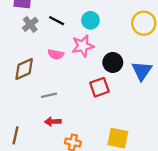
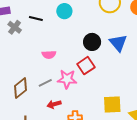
pink star: (83, 46) -> (67, 79), moved, turned 30
pink semicircle: (56, 54) -> (49, 55), moved
brown diamond: (24, 69) -> (21, 88), moved

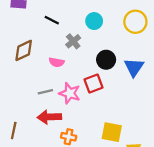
cyan circle: (64, 11) -> (94, 21), moved
gray cross: (15, 27) -> (73, 41), moved
brown diamond: (21, 88) -> (24, 50), moved
red arrow: (54, 104) -> (49, 117), size x1.5

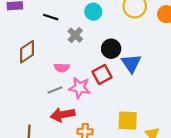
pink semicircle: (57, 62) -> (62, 68), moved
blue triangle: (134, 67) -> (131, 63), moved

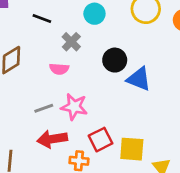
blue triangle: (131, 63) -> (139, 79), turned -35
pink semicircle: (62, 68) -> (59, 69), moved
red square: (102, 74) -> (100, 140), moved

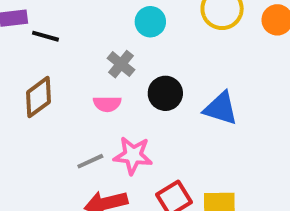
black line: (42, 19) -> (46, 36), moved
black circle: (115, 60) -> (165, 93), moved

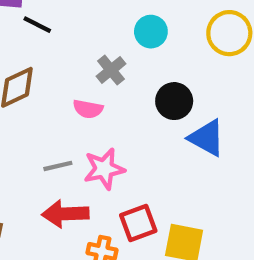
black circle: (165, 93) -> (174, 101), moved
pink star: (133, 155) -> (104, 169), turned -30

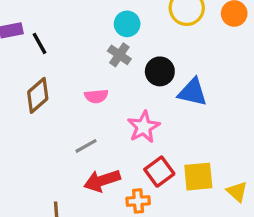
black line: (37, 25) -> (39, 43), turned 50
gray cross: (111, 70) -> (119, 55), moved
pink star: (104, 169) -> (144, 127), moved

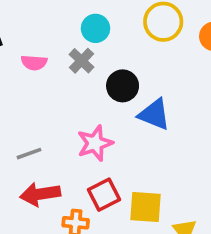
pink semicircle: (96, 96) -> (34, 63), moved

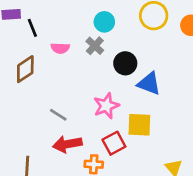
gray line: (29, 154) -> (58, 115), turned 54
yellow square: (145, 207) -> (139, 125), moved

